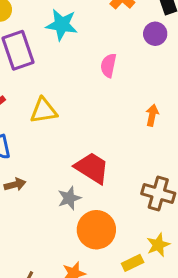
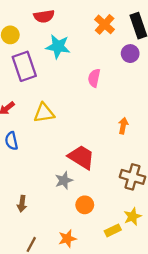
orange arrow: (152, 115) -> (123, 126), moved
brown arrow: (15, 184) -> (22, 204), moved, turned 112
orange circle: (96, 230) -> (85, 205), size x0.6

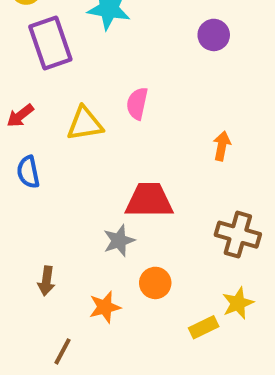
purple circle: (130, 54) -> (214, 35), moved
pink semicircle: (94, 78) -> (137, 104), moved
red trapezoid: (81, 157) -> (149, 200), turned -32
orange star: (67, 239) -> (105, 307), moved

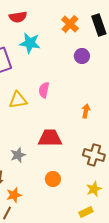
gray star: (119, 241) -> (18, 155), moved
orange star: (105, 307) -> (14, 195), moved
yellow rectangle: (204, 327) -> (86, 212), moved

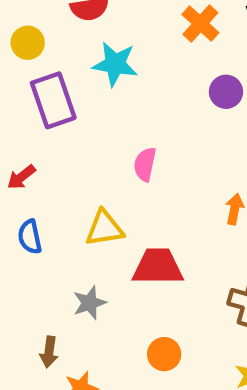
yellow triangle: (18, 100) -> (104, 228), moved

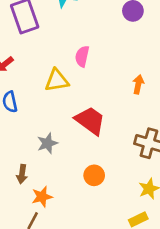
yellow triangle: (104, 228) -> (57, 80), moved
red trapezoid: (158, 267) -> (90, 121), turned 36

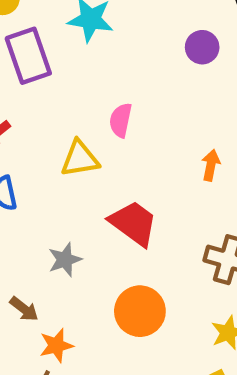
brown arrow: (22, 174) -> (24, 309), turned -60
orange circle: (94, 175) -> (140, 311), size x1.5

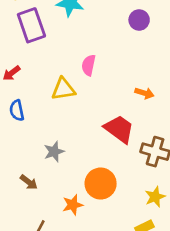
orange arrow: (211, 165) -> (144, 93), turned 96
red trapezoid: (133, 223) -> (119, 129), moved
orange star: (56, 345) -> (73, 205), moved

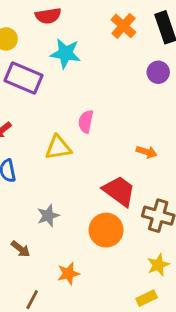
purple circle: (139, 20) -> (158, 72), moved
purple rectangle: (31, 25) -> (23, 78), turned -48
orange circle: (101, 184) -> (106, 230), moved

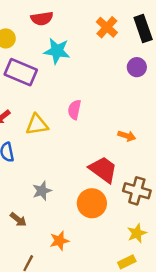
yellow triangle: (58, 148) -> (37, 125), moved

